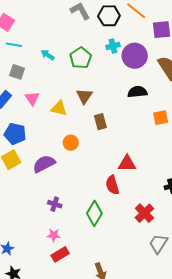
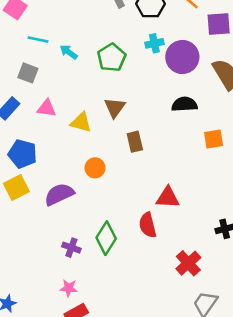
cyan line: (14, 45) -> (38, 40), moved
pink triangle: (32, 98) -> (47, 108), turned -49
green diamond: (94, 213) -> (106, 238), moved

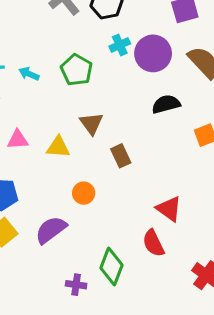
red triangle: (168, 198) -> (169, 209), turned 45

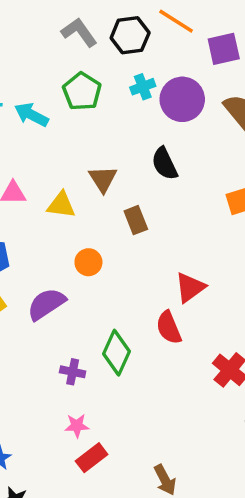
green pentagon: (77, 70) -> (82, 91), moved
cyan arrow: (29, 74) -> (31, 115), size x1.4
black semicircle: (166, 104) -> (165, 164), moved, turned -104
red triangle: (169, 209) -> (190, 287), turned 44

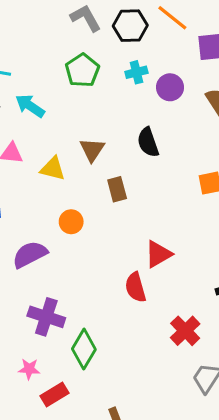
purple circle: (182, 99) -> (170, 87), size x0.7
cyan arrow: (31, 115) -> (30, 106), moved
green diamond: (117, 353) -> (84, 349), moved
purple cross: (73, 372) -> (46, 317), size x1.6
pink star: (77, 426) -> (29, 369), moved

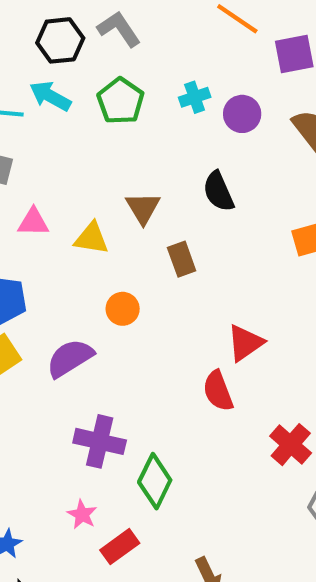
black hexagon: (130, 26) -> (60, 40), moved
cyan arrow: (30, 106) -> (50, 96), moved
pink star: (29, 369) -> (82, 514), turned 30

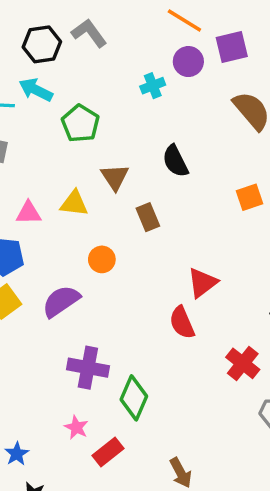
green pentagon: (121, 101) -> (80, 123), moved
purple circle: (242, 114) -> (188, 62), moved
pink triangle: (33, 222) -> (28, 213), moved

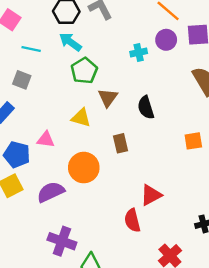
cyan arrow: (36, 90) -> (70, 42), moved
brown triangle: (115, 177) -> (108, 98), moved
yellow triangle: (74, 203) -> (81, 118), moved
pink triangle: (28, 213) -> (46, 140), moved
orange circle: (102, 259) -> (84, 168), size x1.6

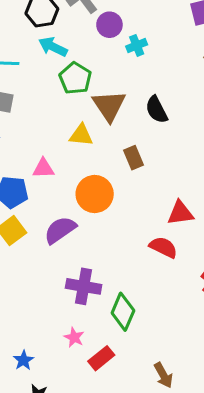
purple circle: (166, 40) -> (109, 25), moved
brown triangle: (108, 98) -> (109, 106), size x1.4
red triangle: (151, 195) -> (180, 213), turned 30
red semicircle: (132, 220) -> (163, 247), turned 140

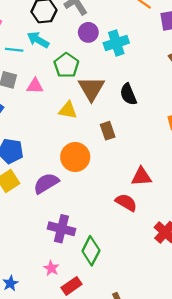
purple circle: (109, 25) -> (88, 32), moved
cyan cross: (137, 45) -> (116, 43), size x1.5
cyan arrow: (53, 47) -> (38, 40), moved
pink triangle: (43, 168) -> (35, 86), moved

